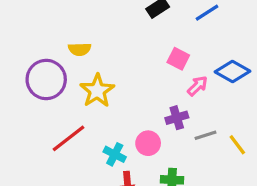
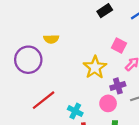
yellow star: (97, 91) -> (95, 67), moved
pink circle: (148, 143) -> (108, 103), moved

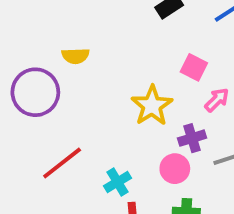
cyan cross: (75, 111) -> (117, 182), turned 32

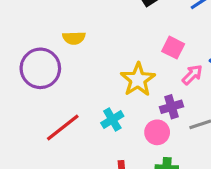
cyan cross: (117, 182) -> (112, 120), moved

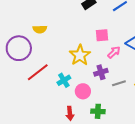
pink square: (173, 48) -> (102, 35), turned -32
red line: (63, 128) -> (38, 72), moved
pink circle: (157, 132) -> (83, 91), moved

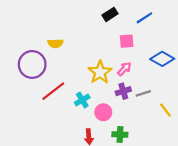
pink square: (102, 35) -> (127, 41), moved
pink arrow: (114, 52) -> (124, 69), moved
gray line: (119, 83) -> (143, 93), moved

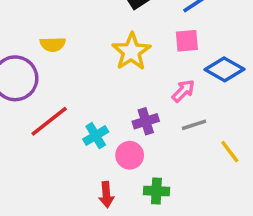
pink square: (127, 41) -> (187, 41), moved
pink arrow: (124, 69) -> (183, 91), moved
yellow star: (100, 72) -> (131, 52), moved
purple cross: (123, 91) -> (146, 121), moved

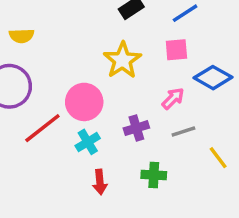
yellow semicircle: (53, 44) -> (22, 36), moved
pink circle: (130, 155) -> (84, 102), moved, size x1.4
green cross: (156, 191) -> (154, 175), moved
red arrow: (106, 195) -> (100, 182), moved

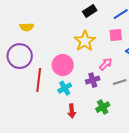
pink arrow: (173, 98) -> (106, 64), moved
red line: (42, 128) -> (39, 80), turned -45
green cross: (154, 175) -> (103, 107), turned -32

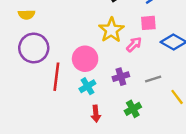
yellow semicircle: (27, 27) -> (27, 15), moved
pink arrow: (106, 64) -> (134, 44), moved

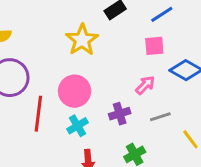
yellow star: (111, 30) -> (82, 40), moved
pink arrow: (134, 44) -> (145, 85), moved

